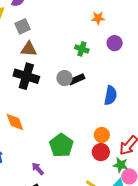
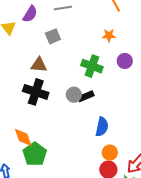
gray square: (22, 26) -> (53, 36), moved
green cross: (82, 49) -> (92, 66), size x1.5
blue semicircle: (111, 95) -> (102, 127), moved
green pentagon: (61, 145) -> (35, 154), moved

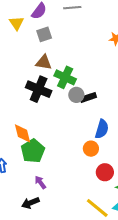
gray square: (53, 36) -> (44, 34), moved
green cross: (92, 66) -> (65, 77), moved
orange circle: (110, 153) -> (91, 149), moved

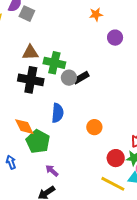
gray square: (44, 34) -> (27, 14), moved, turned -35
blue semicircle: (102, 129) -> (58, 113), moved
red circle: (105, 172) -> (116, 158), moved

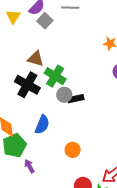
purple arrow: (52, 171) -> (29, 166), moved

